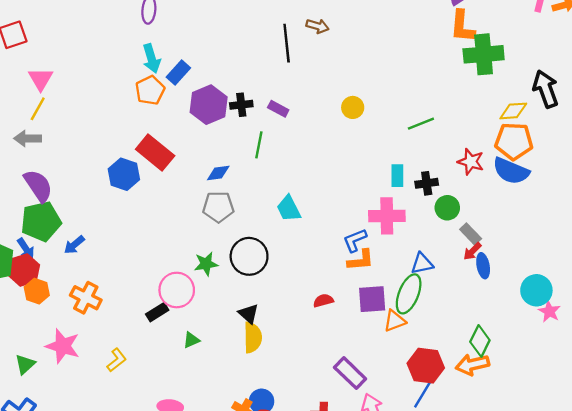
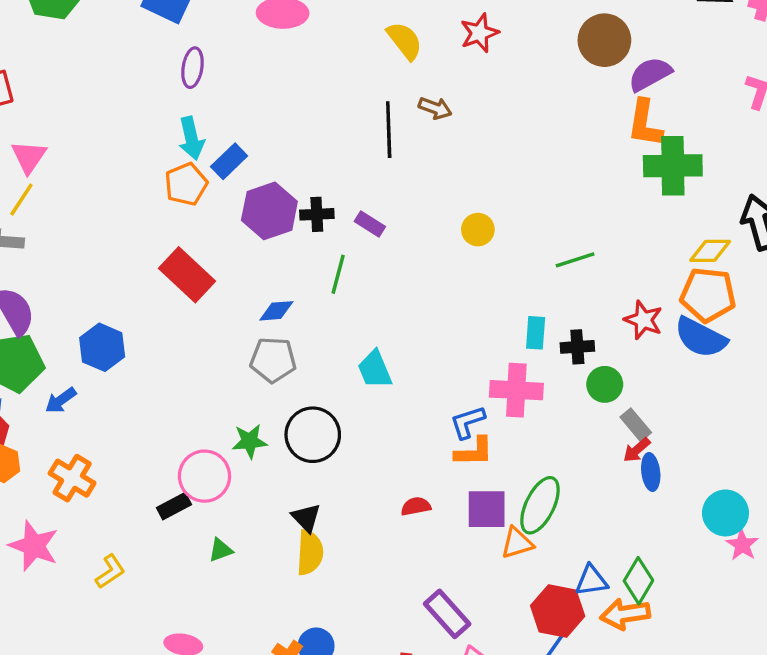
blue hexagon: (124, 174) -> (102, 347), moved
blue triangle: (422, 264) -> (591, 581), moved

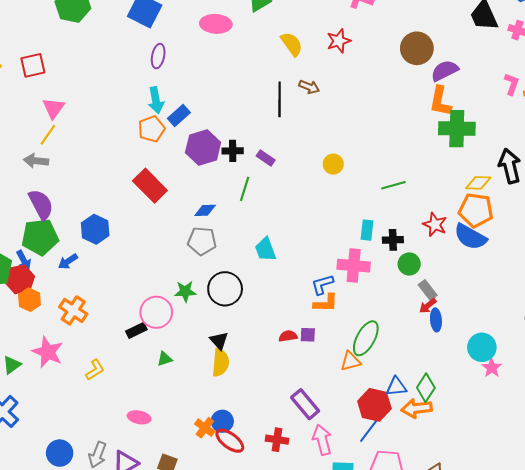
purple square: (487, 509) -> (308, 335), moved, size x0.6

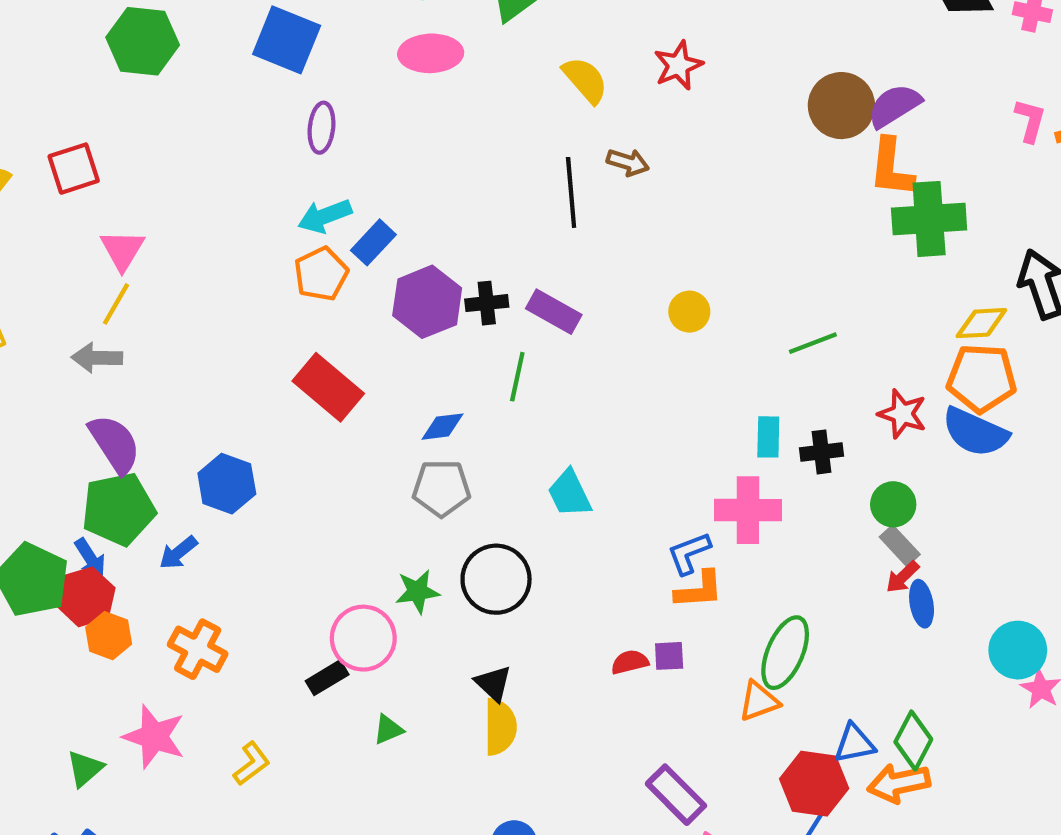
brown circle: (417, 48) -> (841, 106), moved
cyan arrow: (156, 100) -> (325, 216), turned 85
purple rectangle: (266, 158) -> (554, 312), size x1.4
green circle: (409, 264) -> (893, 504), moved

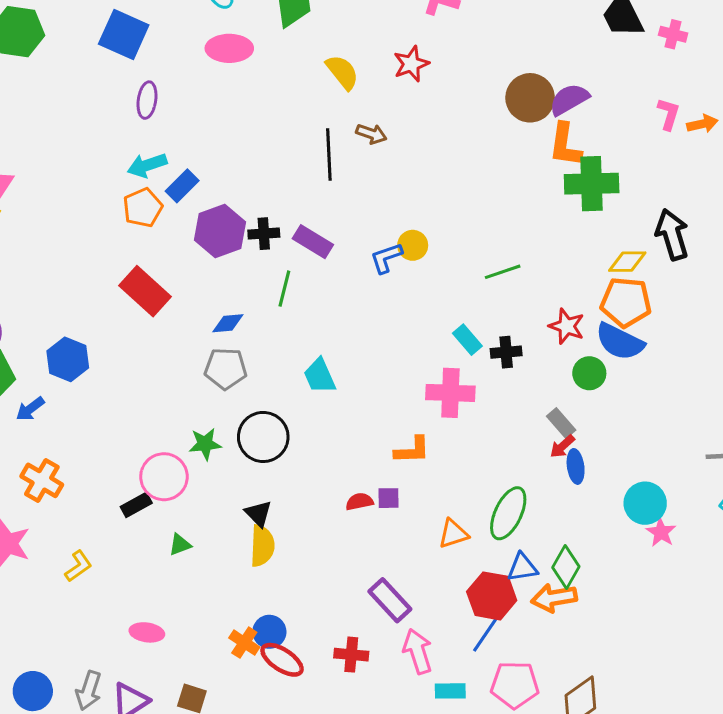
cyan rectangle: (768, 437) -> (467, 340), turned -44
green circle: (893, 504) -> (589, 373), moved
blue L-shape: (689, 553) -> (386, 258), moved
green ellipse: (785, 653) -> (508, 513), moved

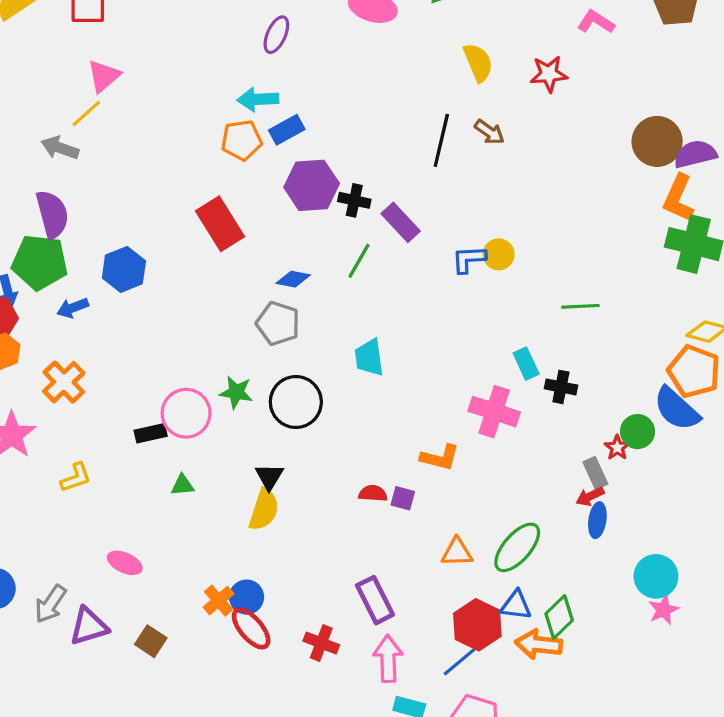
red star: (567, 326) -> (617, 448), moved, size x0.7

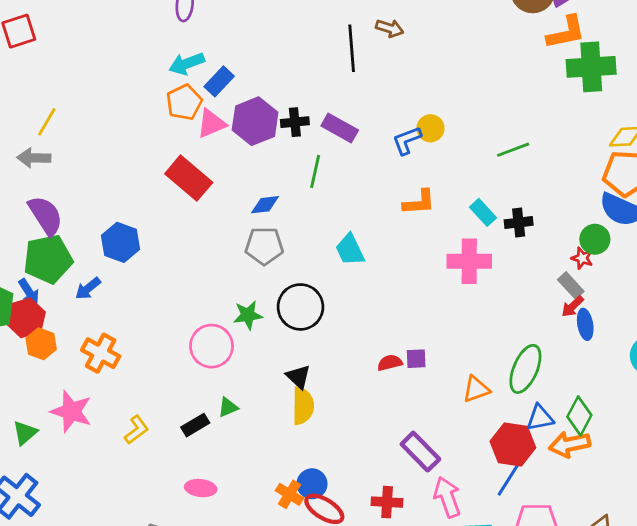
pink triangle: (104, 76) -> (211, 124), moved, turned 36
orange L-shape: (679, 198) -> (566, 32), turned -108
black rectangle: (151, 433) -> (195, 425), moved
orange L-shape: (440, 458) -> (419, 202), moved

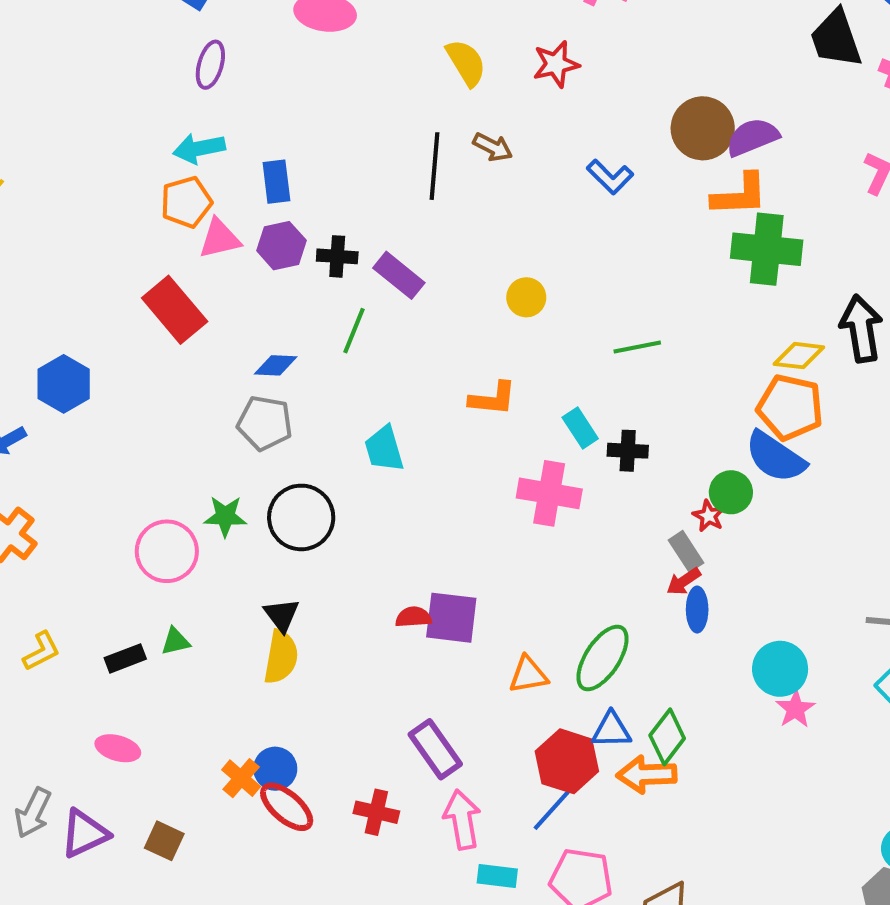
blue rectangle: (219, 81) -> (276, 182), moved, turned -60
purple hexagon: (255, 121) -> (281, 246), size x0.7
blue L-shape: (407, 140) -> (610, 177), moved, turned -124
purple square: (416, 359) -> (451, 618), size x1.8

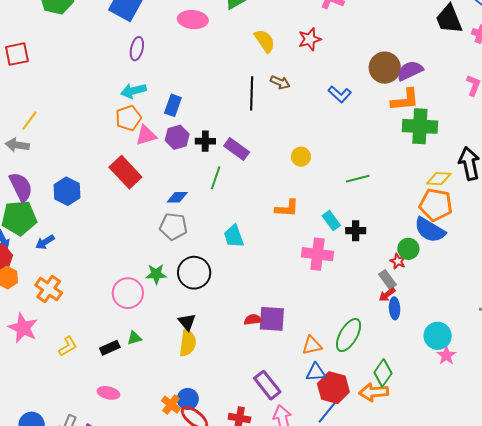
blue rectangle: (276, 182) -> (173, 105), turned 30
blue hexagon: (64, 384) -> (67, 191), moved
blue triangle: (611, 730) -> (316, 372), moved

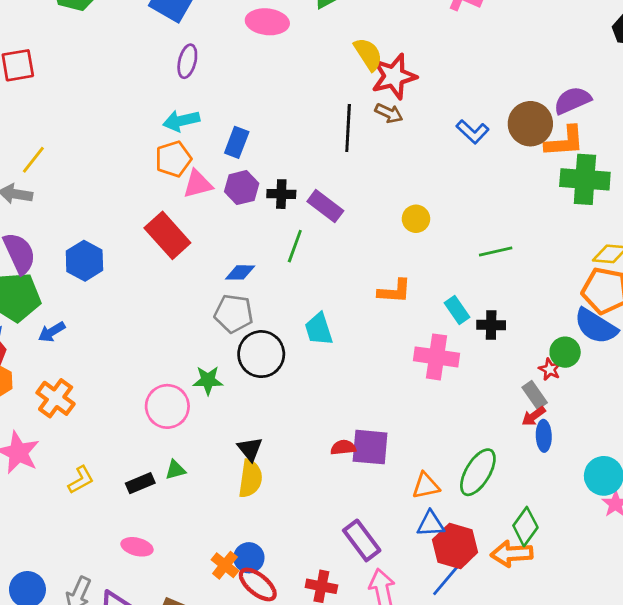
red star: (310, 39) -> (394, 76), moved, size x1.4
brown circle: (385, 68) -> (530, 124), moved
black circle: (194, 273) -> (261, 354), moved

